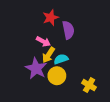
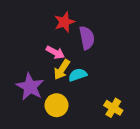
purple star: (36, 68) -> (30, 87), moved
yellow circle: (57, 76) -> (57, 105), moved

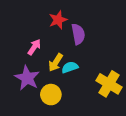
pink arrow: (55, 52) -> (34, 47), moved, turned -84
yellow cross: (113, 108) -> (109, 84), moved, size x1.5

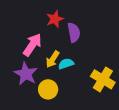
pink arrow: (34, 47) -> (32, 45), size x1.5

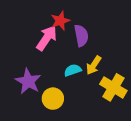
pink arrow: (32, 45) -> (47, 38), moved
yellow arrow: (53, 59) -> (94, 65), moved

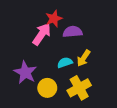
purple semicircle: (81, 36) -> (73, 32), turned -84
yellow cross: (113, 87) -> (79, 88), moved, turned 30

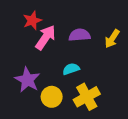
red star: (54, 19) -> (32, 21), moved
yellow arrow: (84, 58) -> (112, 39), moved

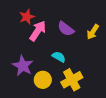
purple semicircle: (79, 35) -> (66, 29), turned -138
cyan semicircle: (71, 69) -> (59, 57), turned 48

